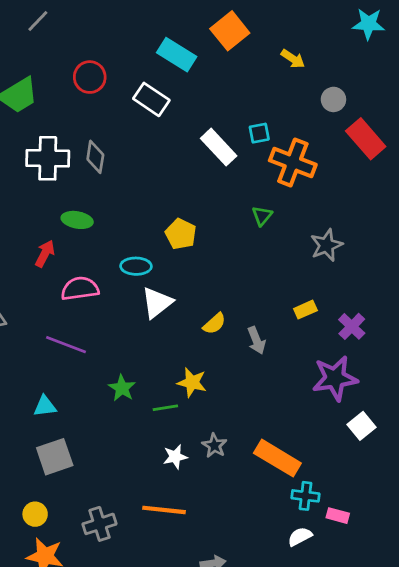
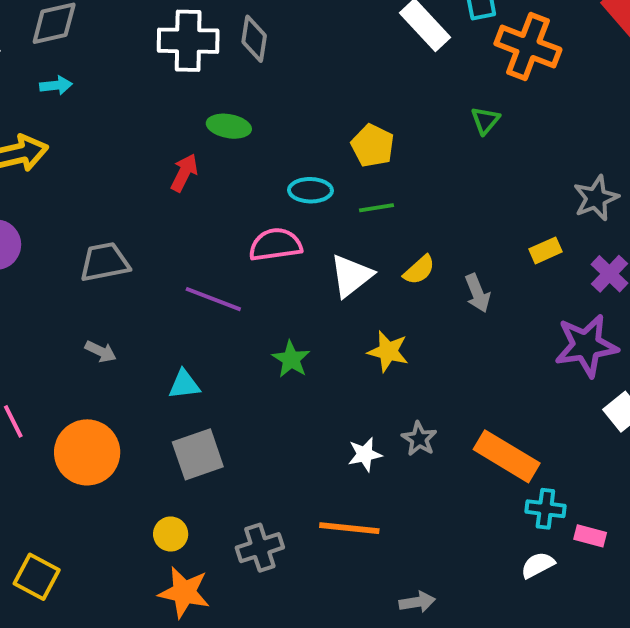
gray star: (326, 245) -> (596, 198), moved
pink semicircle: (80, 289) -> (275, 245), moved
white triangle: (157, 303) -> (351, 276), moved
green line: (165, 408) -> (376, 208), moved

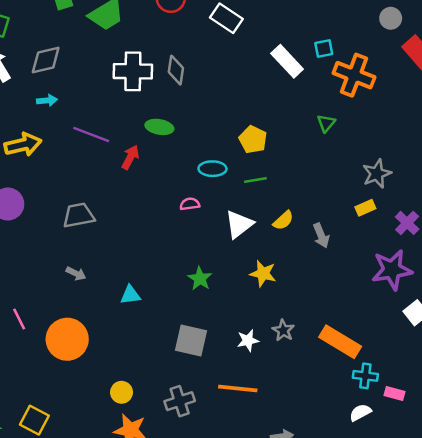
gray star: (596, 198) -> (377, 174), moved
pink semicircle: (275, 245) -> (190, 204), size x0.6
purple line: (213, 299) -> (91, 135), moved
gray square: (198, 454) -> (191, 340), moved, turned 32

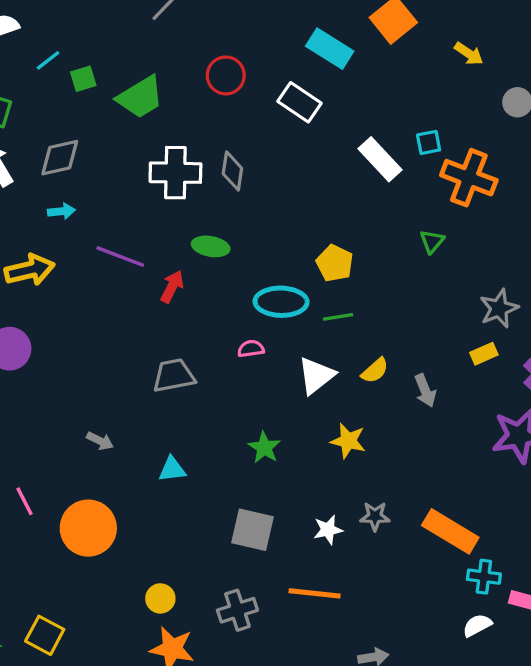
cyan ellipse: (212, 169) -> (281, 302), size x1.4
gray trapezoid: (79, 215) -> (174, 375), moved
gray star: (283, 330) -> (375, 516), turned -30

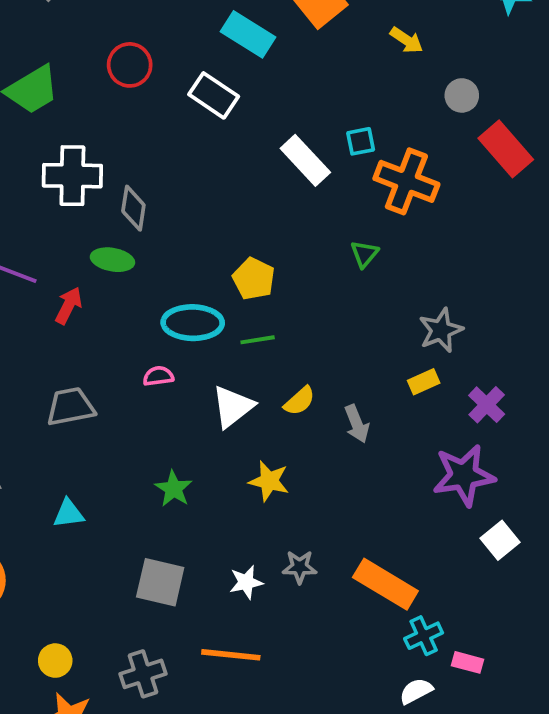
gray diamond: (232, 171) -> (133, 208), moved
cyan cross: (484, 577) -> (424, 636), turned -32

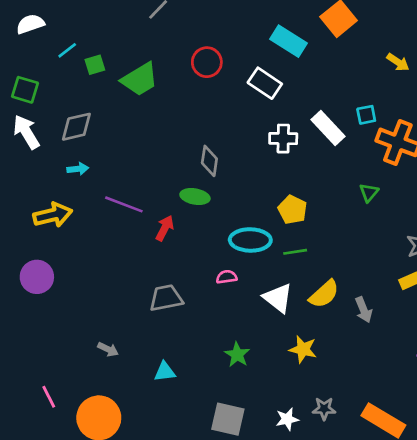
yellow arrow: (406, 40) -> (398, 62), moved
white cross: (72, 176) -> (283, 139), moved, size x0.7
yellow semicircle: (300, 401) -> (324, 294), size x1.4
white triangle: (233, 407) -> (278, 298), turned -44

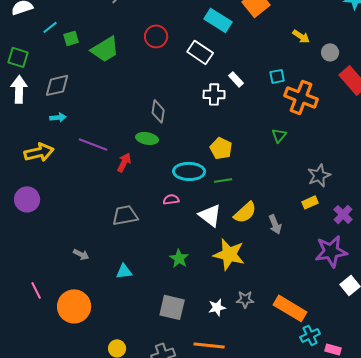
white rectangle: (328, 128) -> (236, 79), moved, size x0.6
white arrow: (26, 132) -> (19, 89), turned 32
yellow star: (303, 349) -> (229, 254), size x1.5

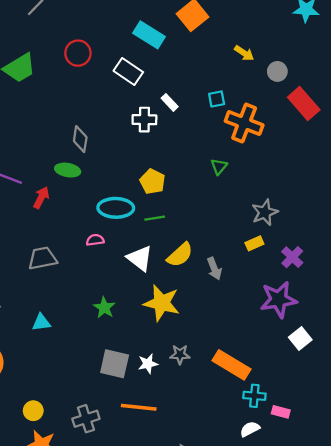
gray square: (172, 307) -> (115, 364), moved
cyan cross: (310, 335) -> (254, 396), turned 30

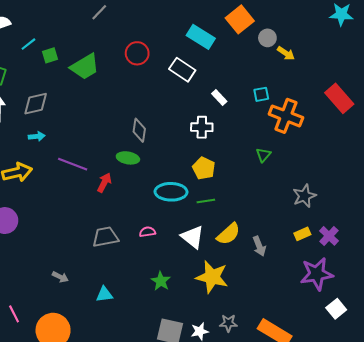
gray circle: (277, 71) -> (267, 38), moved
white cross: (144, 120) -> (202, 127), moved
pink semicircle: (95, 240) -> (147, 232), moved
yellow rectangle: (254, 243) -> (302, 234), moved

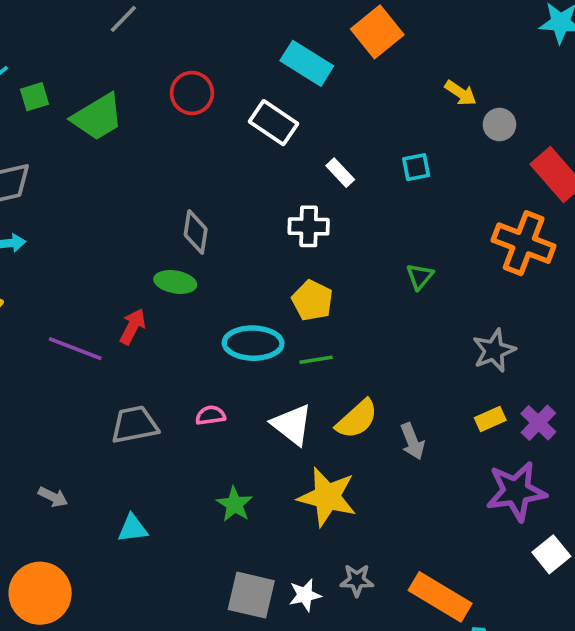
gray circle: (267, 38) -> (499, 124), moved
orange cross: (286, 116) -> (524, 243), moved
purple line: (73, 164) -> (75, 349), moved

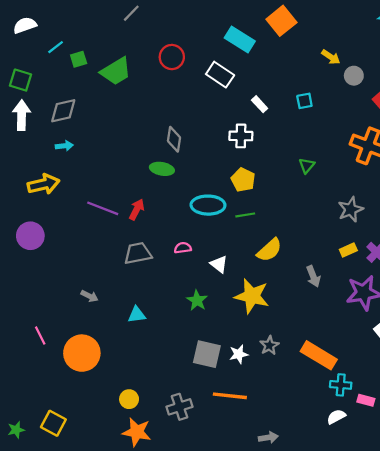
red arrow: (133, 326) -> (137, 209), moved
white triangle: (292, 425) -> (219, 264), moved, size x0.7
gray arrow: (412, 441) -> (313, 276), moved
gray star: (357, 580) -> (269, 345), turned -30

